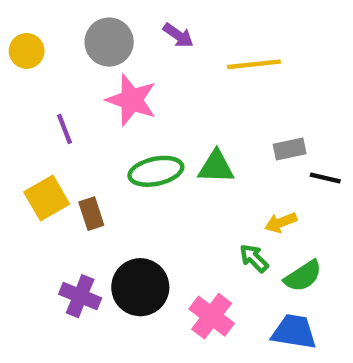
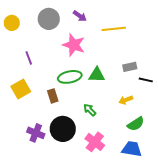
pink star: (131, 100) -> (74, 45), moved
brown rectangle: (91, 214) -> (53, 96), moved
green arrow: (254, 258) -> (90, 110), moved

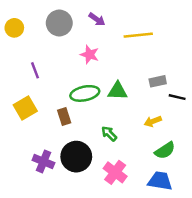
pink star: (74, 45) -> (90, 55), size x0.7

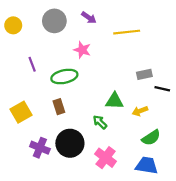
green triangle: (118, 91) -> (114, 101), moved
green ellipse: (85, 93) -> (64, 77), moved
yellow square: (25, 108) -> (21, 112), moved

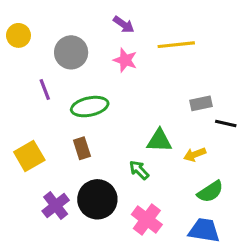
gray circle: (54, 21) -> (71, 52), moved
pink star: (82, 50) -> (125, 60), moved
purple cross: (40, 148) -> (56, 206), turned 30

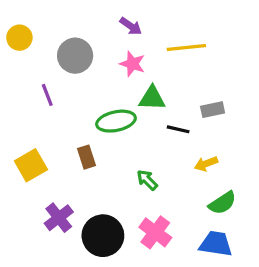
green ellipse: (90, 107) -> (116, 121), moved
black line: (226, 124) -> (178, 129), moved
green triangle: (159, 141) -> (152, 98), moved
black circle: (97, 199) -> (103, 236), moved

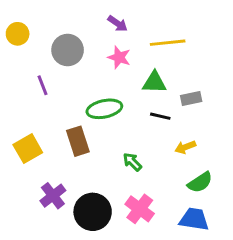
green triangle: (152, 98) -> (154, 82), moved
brown rectangle: (87, 157) -> (78, 141), size x1.4

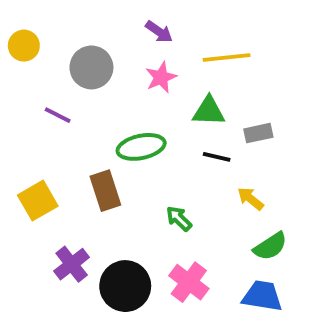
pink star: (119, 57) -> (161, 77), turned 30
purple line: (43, 85) -> (58, 115), turned -42
yellow arrow: (185, 147) -> (250, 199), turned 60

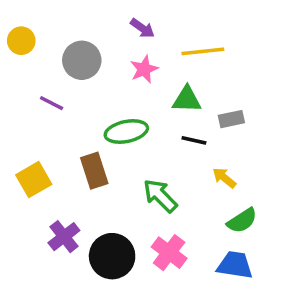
green arrow: (179, 218) -> (160, 196), size x1.5

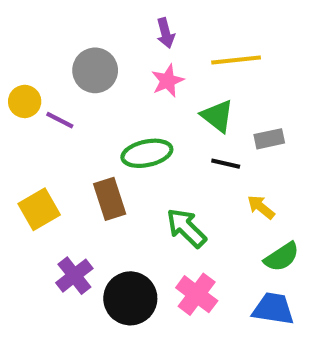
purple arrow: (142, 28) -> (166, 33), turned 40
yellow circle: (21, 41) -> (25, 101), moved
green triangle: (187, 99) -> (217, 116), turned 36

